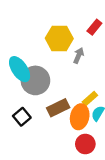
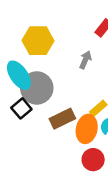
yellow hexagon: (59, 38) -> (38, 41), moved
black square: (22, 117) -> (21, 108), moved

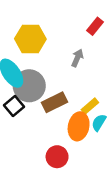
brown rectangle: (62, 119) -> (55, 102), moved
red circle: (93, 160) -> (57, 157), moved

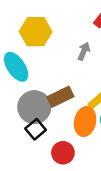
gray circle: (29, 86) -> (34, 107), moved
black square: (14, 106) -> (36, 129), moved

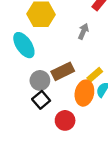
gray circle: (34, 107) -> (40, 80), size x0.7

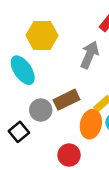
gray arrow: (83, 31) -> (90, 55), size x1.5
black square: (41, 100) -> (19, 132), moved

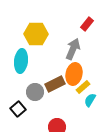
cyan ellipse: (23, 70) -> (21, 61), turned 40
orange ellipse: (91, 124) -> (74, 74), moved

